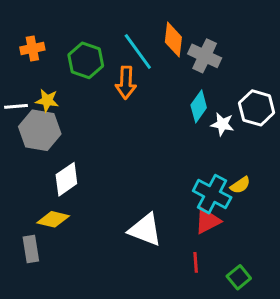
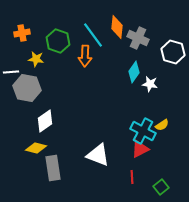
yellow star: (47, 100) -> (36, 59), moved
white hexagon: (257, 108) -> (173, 52), moved
gray rectangle: (31, 249) -> (53, 168), moved, size x1.4

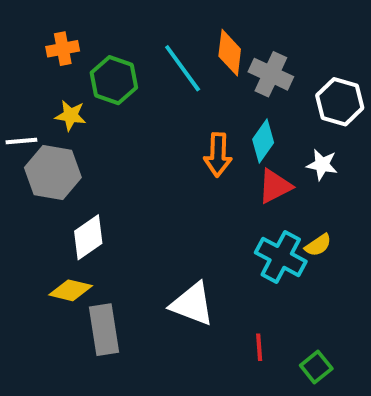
orange cross: (22, 33) -> (63, 49), moved
orange arrow: (85, 56) -> (218, 155), moved
white star: (150, 84) -> (322, 165), moved
red triangle: (140, 149) -> (275, 186), moved

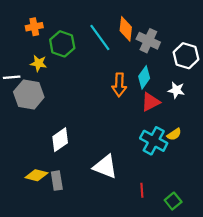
white diamond: (88, 237) -> (60, 140), moved
yellow diamond: (71, 290) -> (36, 175), moved
gray rectangle: (104, 330) -> (57, 181), size x0.7

